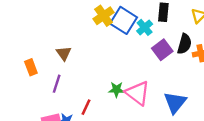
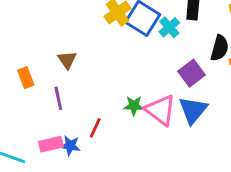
purple square: (162, 50) -> (191, 73), moved
purple line: (57, 84) -> (58, 98), turned -30
blue triangle: (175, 102) -> (193, 110), moved

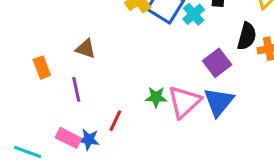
brown triangle: (67, 60) -> (86, 49), turned -36
pink triangle: (160, 110) -> (184, 102), turned 40
pink rectangle: (51, 144) -> (68, 138), turned 40

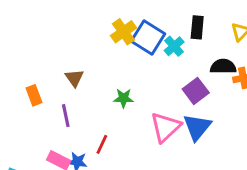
black semicircle: (247, 36) -> (223, 66), turned -105
brown triangle: (86, 49) -> (74, 78), turned 36
green star: (156, 97) -> (124, 98), moved

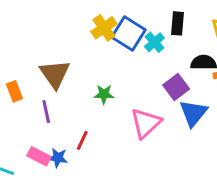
brown triangle: (74, 78) -> (55, 74), size x1.6
blue triangle: (197, 127) -> (193, 113), moved

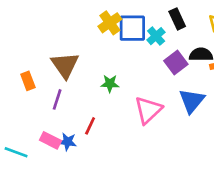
black rectangle: (178, 23) -> (177, 19), turned -30
blue square: (128, 34) -> (132, 28), turned -32
purple square: (176, 87) -> (176, 62), moved
purple line: (46, 112) -> (57, 99), turned 30

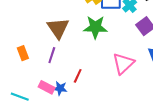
orange rectangle: (28, 81) -> (23, 53), moved
green star: (110, 84) -> (95, 27), moved, size x1.6

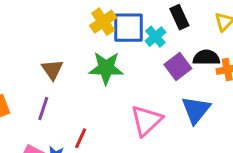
brown triangle: (58, 28) -> (52, 70), size x0.7

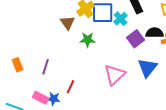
green star: (106, 68) -> (88, 40), size x0.7
brown triangle: (52, 70) -> (68, 23), moved

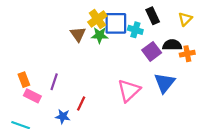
cyan cross: (121, 19) -> (135, 30), turned -32
green star: (88, 40) -> (100, 35), moved
pink rectangle: (41, 98) -> (32, 96), moved

